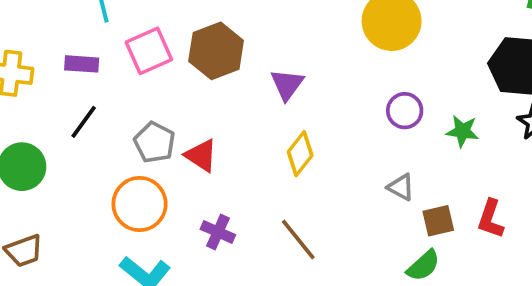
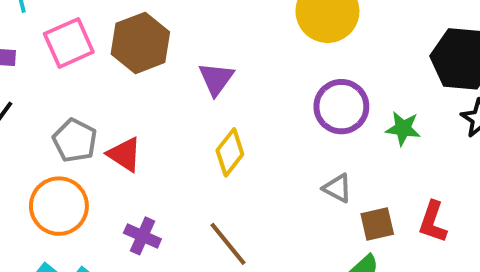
purple circle: (405, 111) -> (341, 107), size x1.4

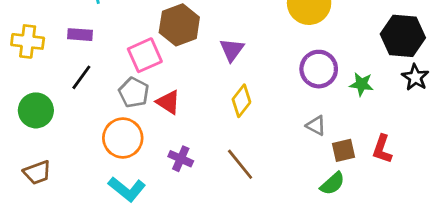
pink square: (69, 43) -> (145, 55), moved

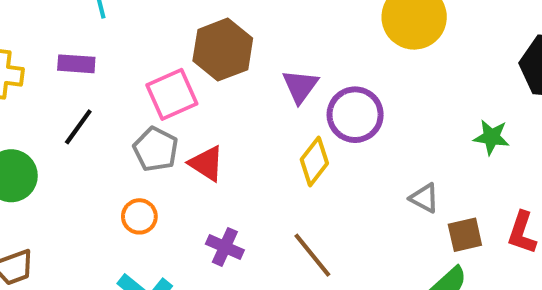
purple circle: (319, 69) -> (355, 115), moved
orange circle: (123, 138) -> (139, 216), size x0.6

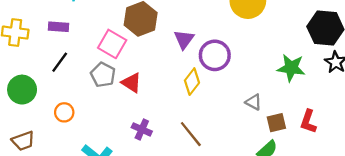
pink square: (172, 94) -> (112, 44), turned -36
green star: (491, 137) -> (291, 68), size x1.4
orange circle: (139, 216) -> (64, 112), moved

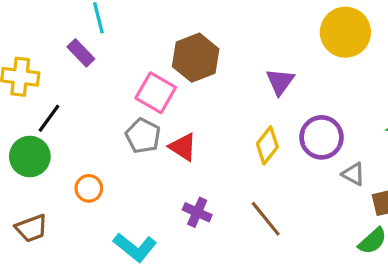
purple rectangle: (59, 27) -> (81, 53), moved, turned 42
purple triangle: (184, 39) -> (280, 82), moved
purple circle: (215, 55) -> (321, 137), moved
black line: (60, 62) -> (49, 118), moved

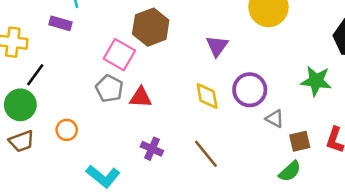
purple rectangle: (81, 53) -> (60, 23), turned -30
yellow diamond: (267, 145) -> (207, 96), turned -48
red triangle: (183, 147) -> (141, 97), turned -30
brown trapezoid: (31, 228) -> (22, 141), moved

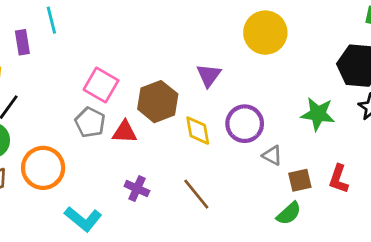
purple rectangle: (60, 23) -> (22, 42), moved, turned 65
brown hexagon: (151, 27) -> (158, 102), moved
orange circle: (67, 130) -> (43, 168), size x1.8

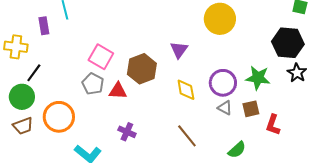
purple circle: (245, 124) -> (223, 83), moved
yellow diamond: (198, 131) -> (186, 90), moved
brown square: (300, 180) -> (251, 109), moved
brown line: (196, 194) -> (187, 136), moved

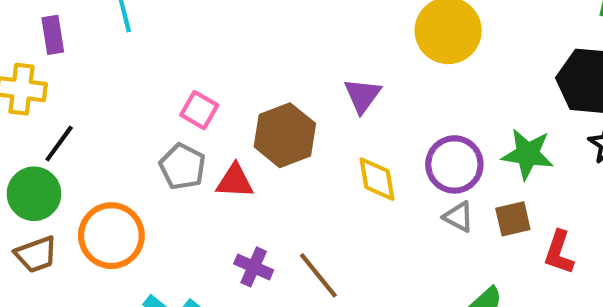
purple rectangle: (44, 26) -> (53, 35), moved
pink square: (101, 57) -> (199, 110), size x0.7
brown line: (187, 136) -> (318, 275), moved

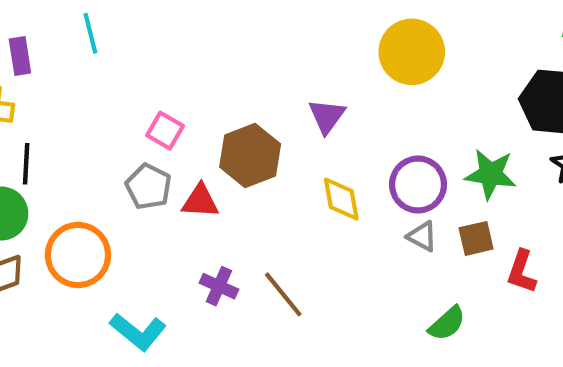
black line: (59, 144) -> (26, 164), turned -33

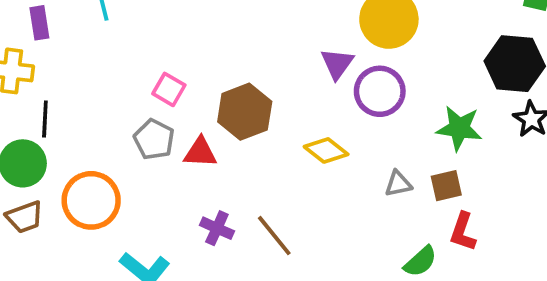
purple triangle: (327, 116) -> (337, 64), moved
purple circle: (418, 185) -> (380, 91), moved
yellow diamond: (341, 199) -> (326, 150), turned -42
gray triangle: (422, 236) -> (398, 184), turned -40
red L-shape: (522, 272) -> (463, 232), moved

